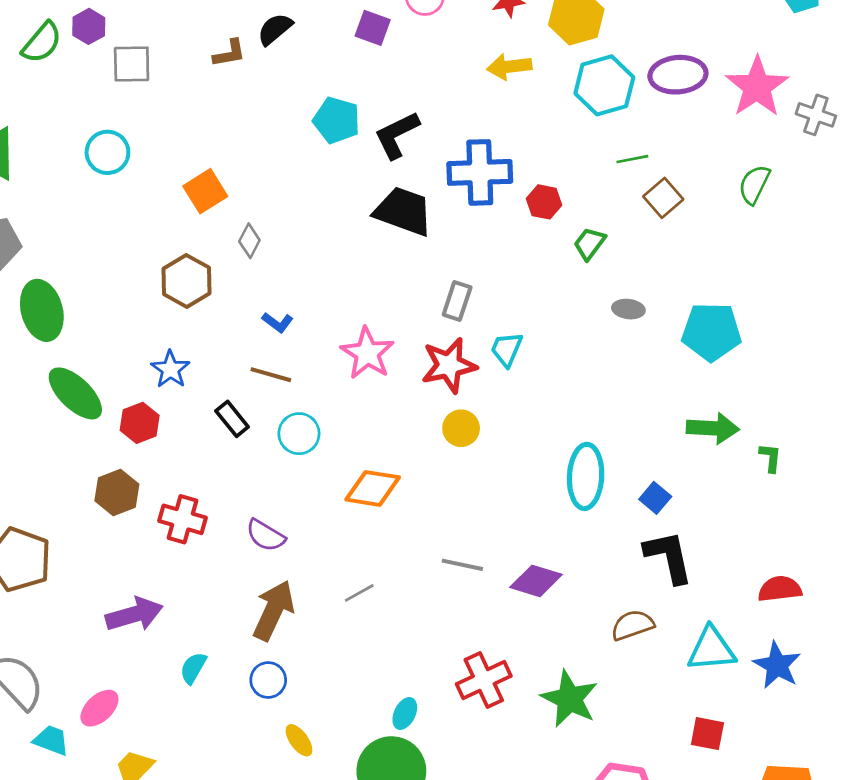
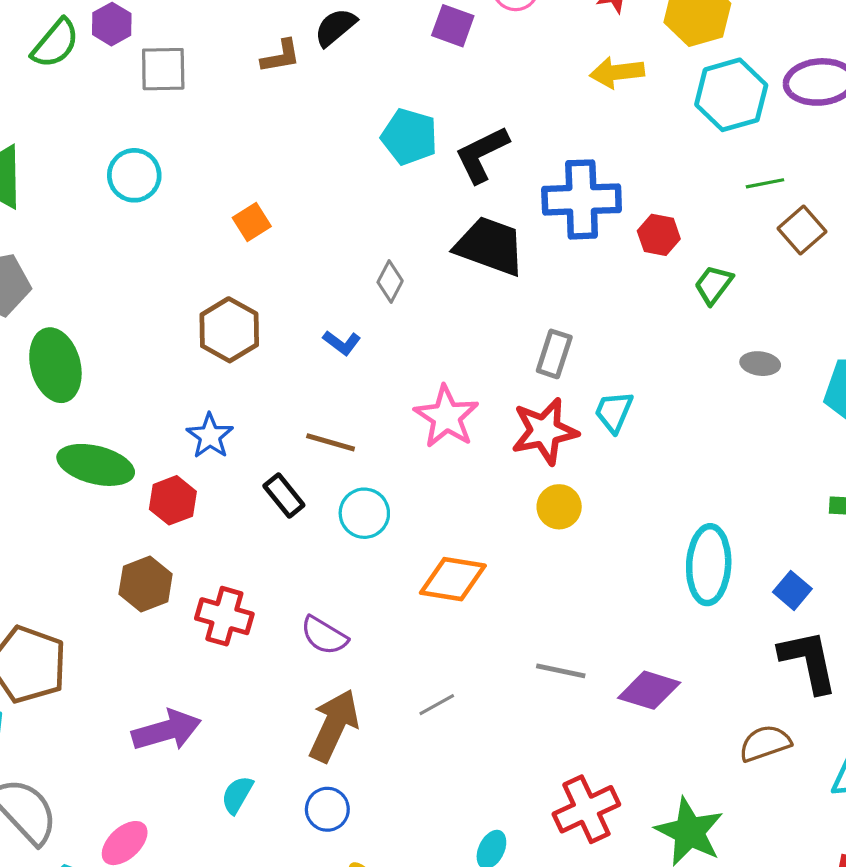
orange square: (205, 191) -> (252, 222), size x0.7
gray diamond: (249, 241) -> (390, 281), moved
blue L-shape: (278, 322) -> (342, 343), moved
green ellipse: (75, 393) -> (96, 465), turned -30

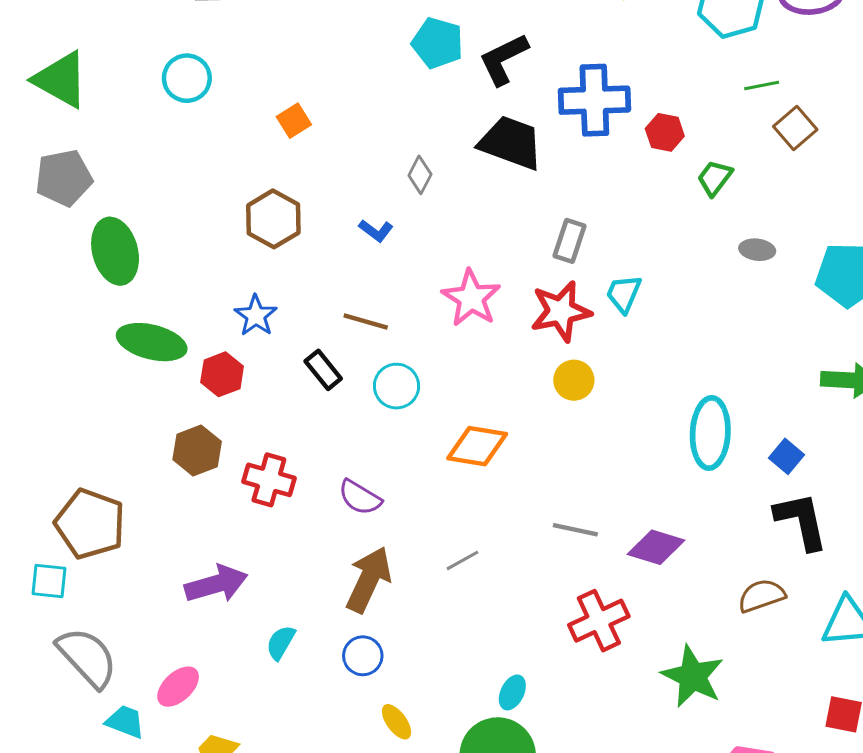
red cross: (586, 809) -> (599, 621), moved

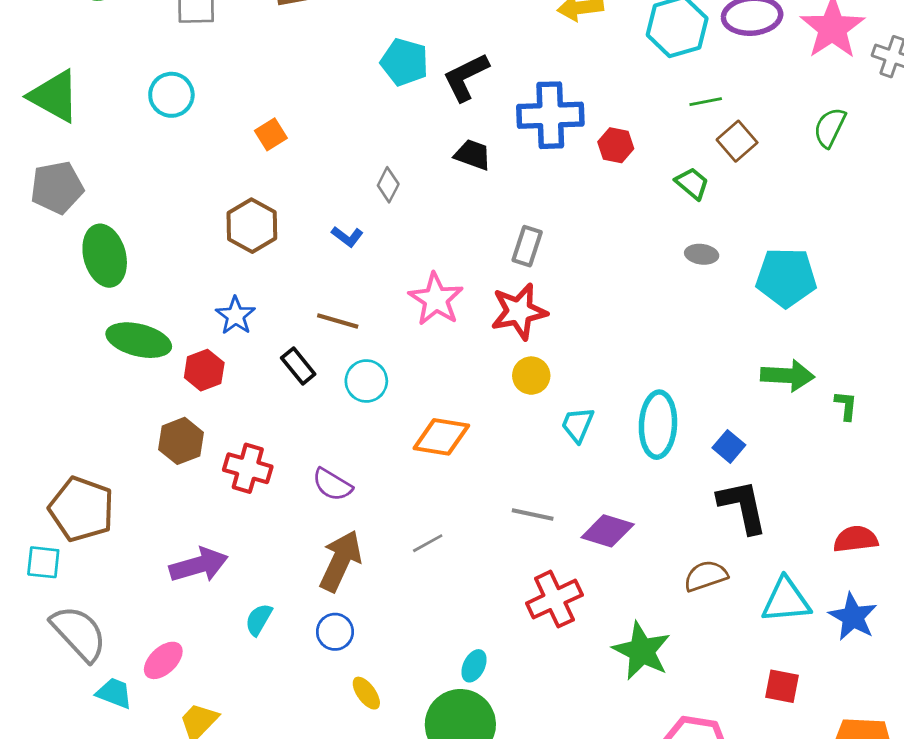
black trapezoid: (511, 143) -> (473, 155), size x0.6
green trapezoid: (715, 178) -> (692, 183), moved, turned 93
cyan trapezoid: (624, 294) -> (578, 425), moved

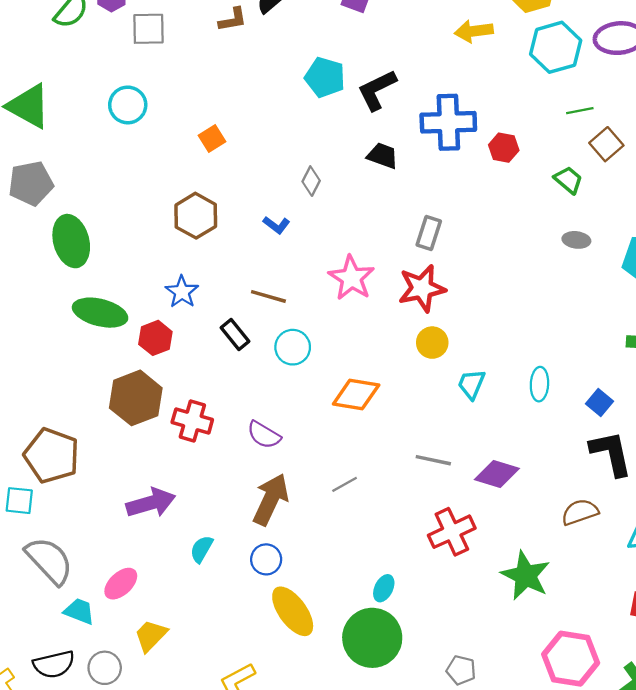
cyan ellipse: (658, 425) -> (539, 384), size x0.6
brown hexagon: (181, 441) -> (136, 398), size x1.4
yellow ellipse: (366, 693) -> (293, 611), size x1.8

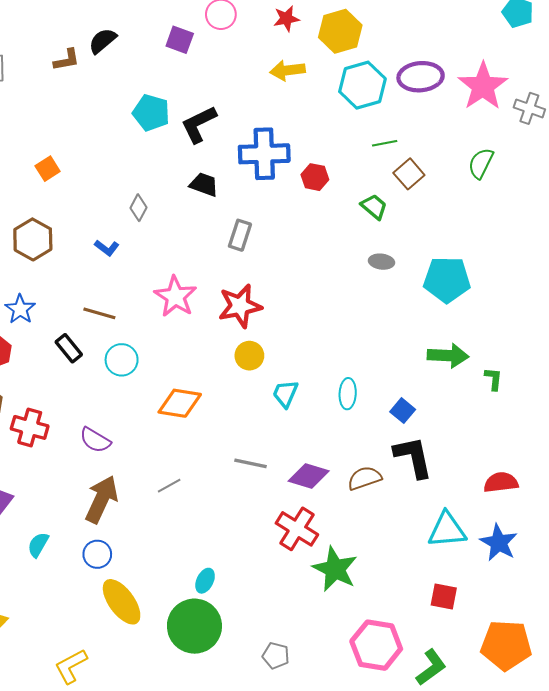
gray rectangle: (429, 233) -> (240, 235), moved
brown semicircle: (580, 512) -> (365, 478), moved
red cross: (452, 532) -> (297, 529), moved, turned -33

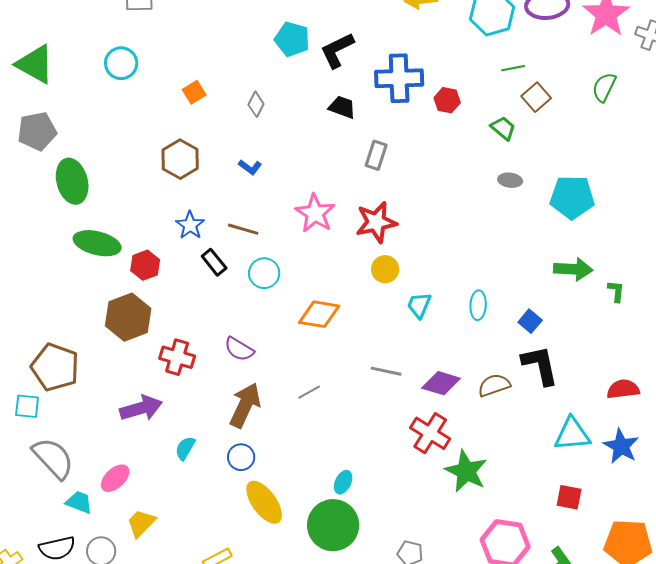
gray diamond: (138, 208) -> (256, 104), moved
blue star: (20, 309) -> (190, 225), moved
red cross: (30, 427) -> (177, 357), moved

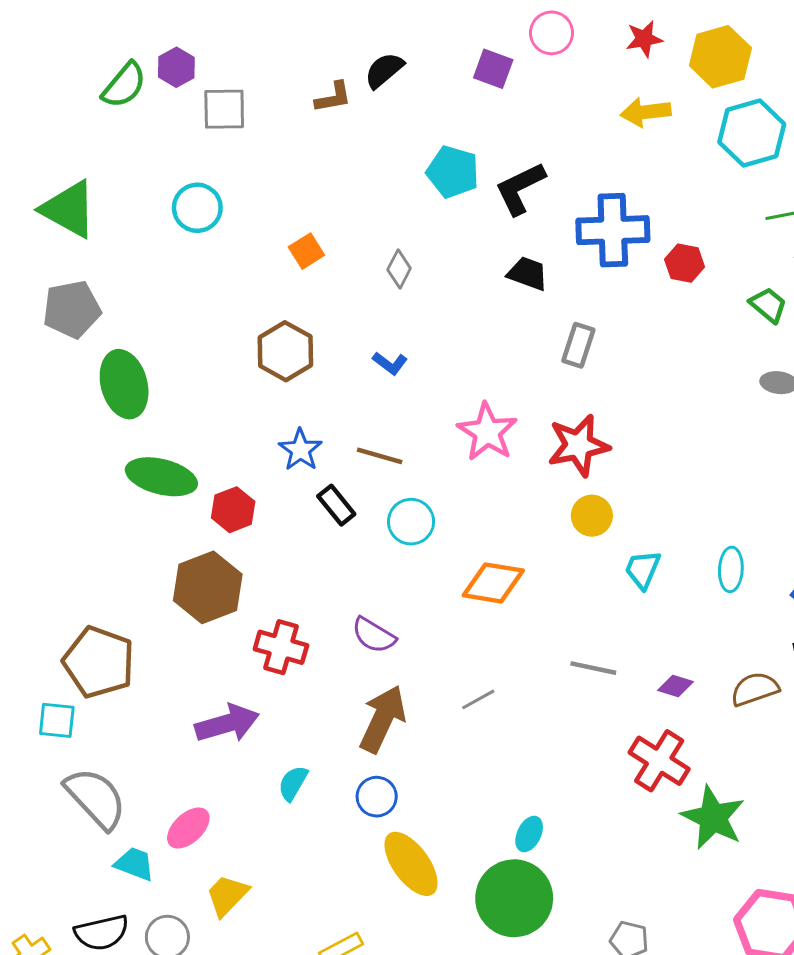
purple diamond: (441, 383) -> (676, 686), size x0.6

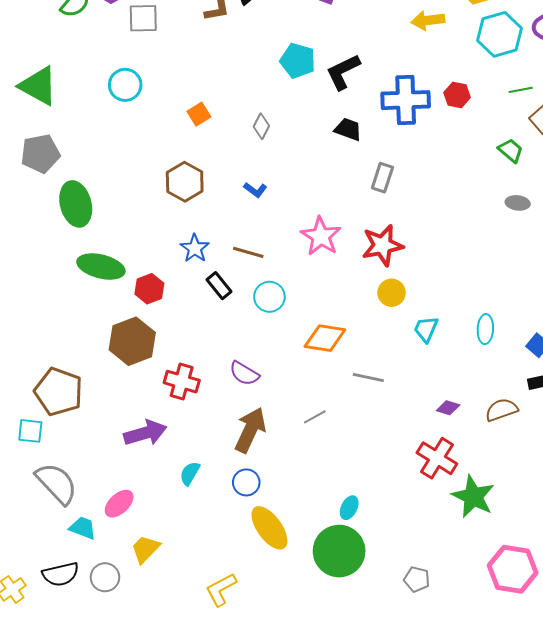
red hexagon: (685, 263) -> (457, 95), moved
gray line: (593, 668) -> (368, 377), moved

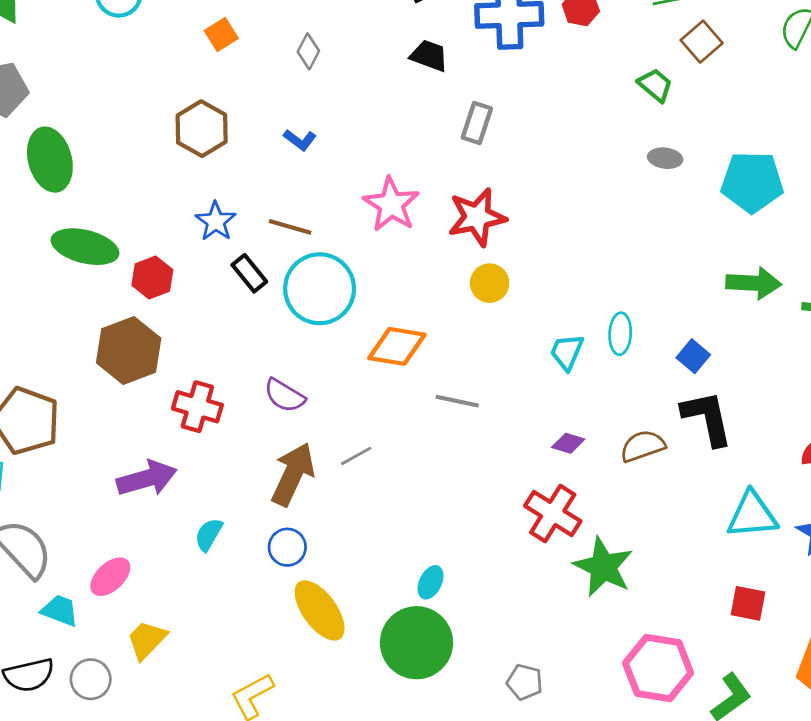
cyan circle: (269, 297) -> (320, 289), size x1.6
cyan trapezoid: (426, 329) -> (567, 352), moved
gray line: (315, 417) -> (356, 456), moved

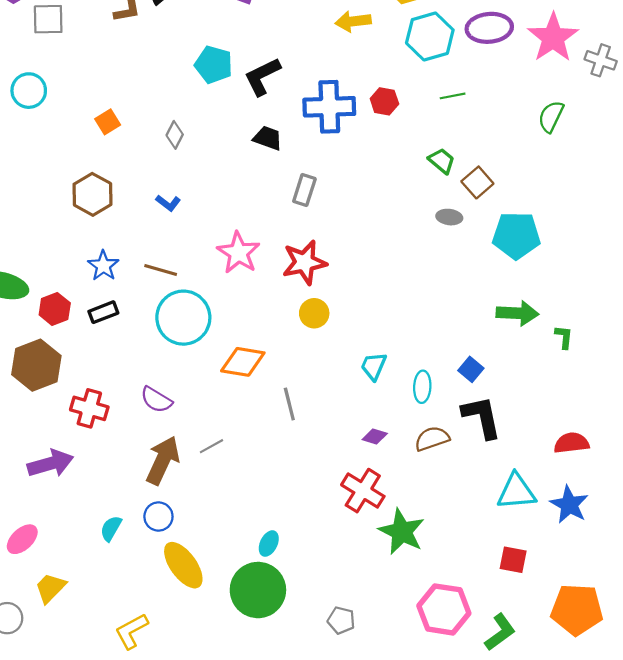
brown square: (702, 42) -> (477, 182), moved
black rectangle: (249, 273) -> (103, 312), moved, turned -72
cyan ellipse: (620, 334) -> (422, 387), moved
gray line: (457, 401) -> (289, 404), turned 64
cyan semicircle: (209, 535) -> (111, 528), moved

